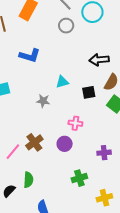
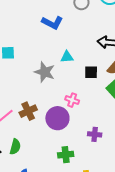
blue L-shape: (30, 56) -> (52, 23), moved
gray star: (43, 101) -> (45, 72), size x1.5
purple circle: (65, 144) -> (57, 118), size x1.5

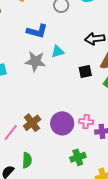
cyan triangle: (67, 57) -> (58, 52), moved
gray star: (45, 72) -> (35, 61), moved
pink cross: (72, 100) -> (86, 122), moved

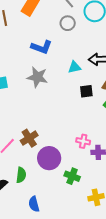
cyan triangle: (58, 52) -> (74, 67), moved
purple circle: (62, 123) -> (49, 158), moved
green cross: (78, 157) -> (72, 176), turned 35

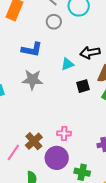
pink cross: (83, 141) -> (64, 133), moved

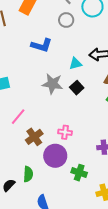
gray star: (32, 80) -> (52, 84), moved
black square: (83, 86) -> (77, 88), moved, turned -32
pink line: (13, 152) -> (18, 117), moved

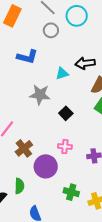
black square: (77, 88) -> (66, 113), moved
pink cross: (65, 132) -> (65, 147), moved
green cross: (79, 173) -> (71, 192), moved

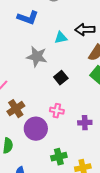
green cross: (71, 192) -> (59, 157), turned -35

